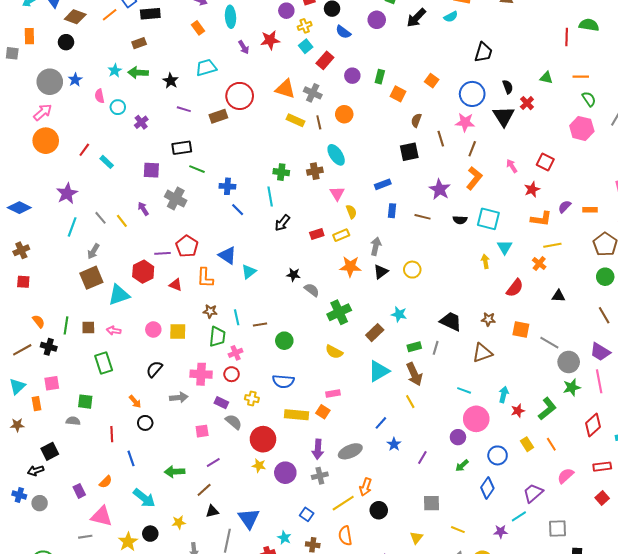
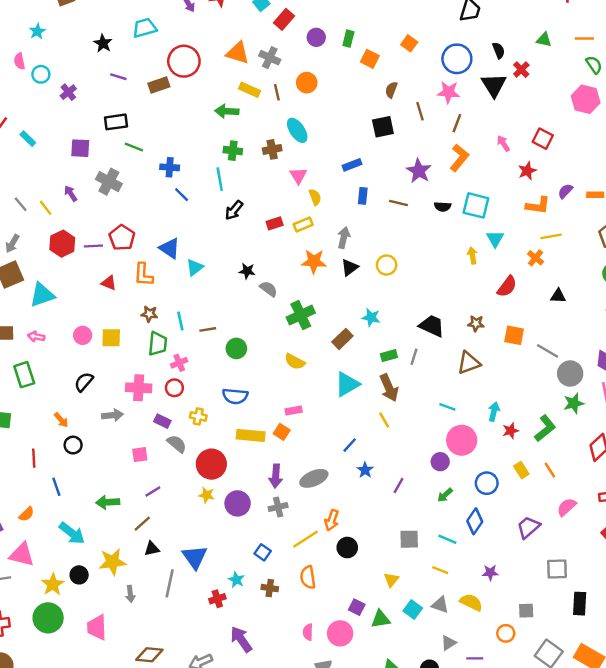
green arrow: (138, 73) -> (227, 111), moved
red hexagon: (143, 272) -> (62, 244), moved
cyan line: (519, 516) -> (447, 539), moved, turned 56
yellow star: (179, 522) -> (112, 562), size x1.6

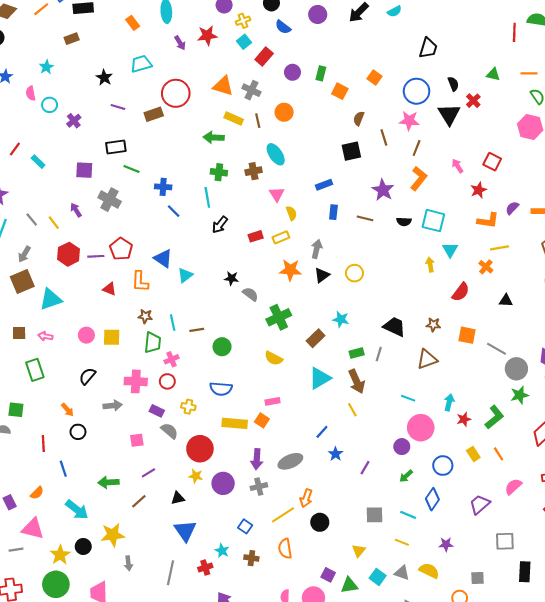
black triangle: (152, 549) -> (178, 498), moved
gray line: (170, 583) -> (170, 573), moved

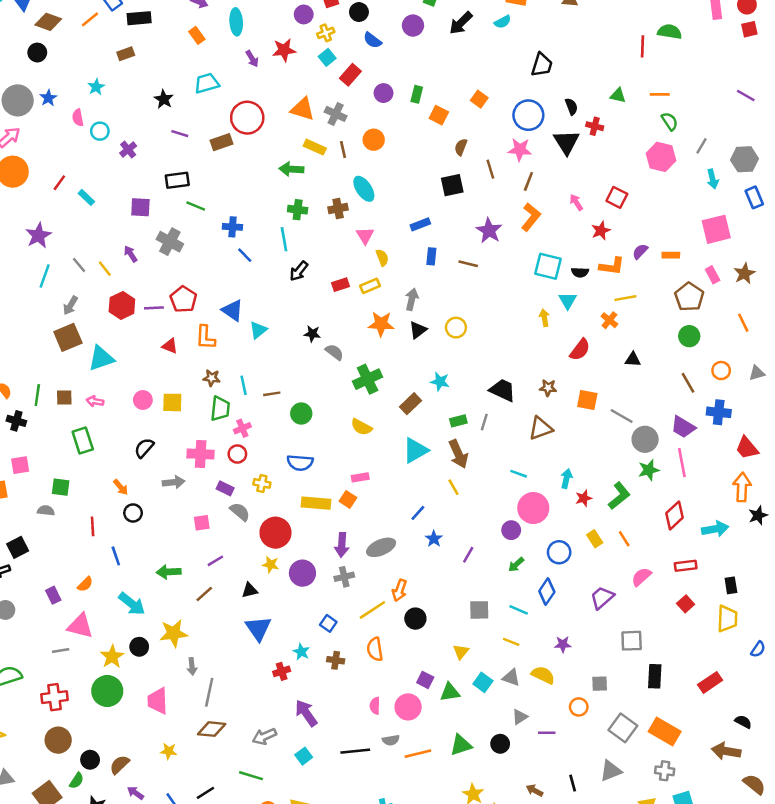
red cross: (473, 101) -> (595, 126), turned -32
black semicircle: (404, 222) -> (580, 272), moved
gray line: (170, 573) -> (209, 692), moved

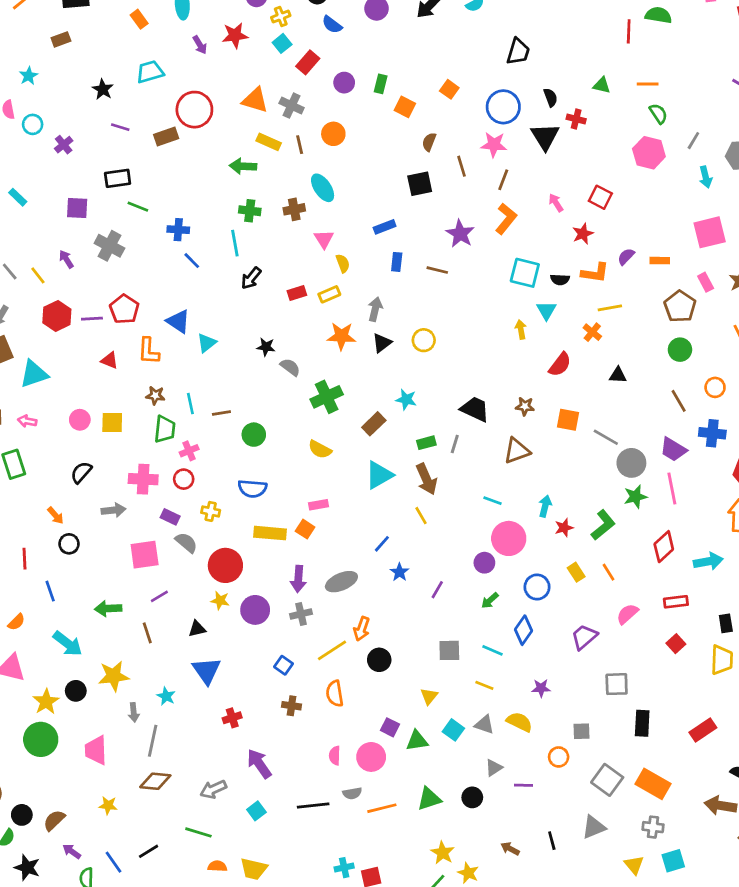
pink square: (202, 523) -> (145, 555), size x1.6
brown line: (204, 594) -> (147, 633), turned -66
cyan star: (301, 652) -> (166, 696), moved

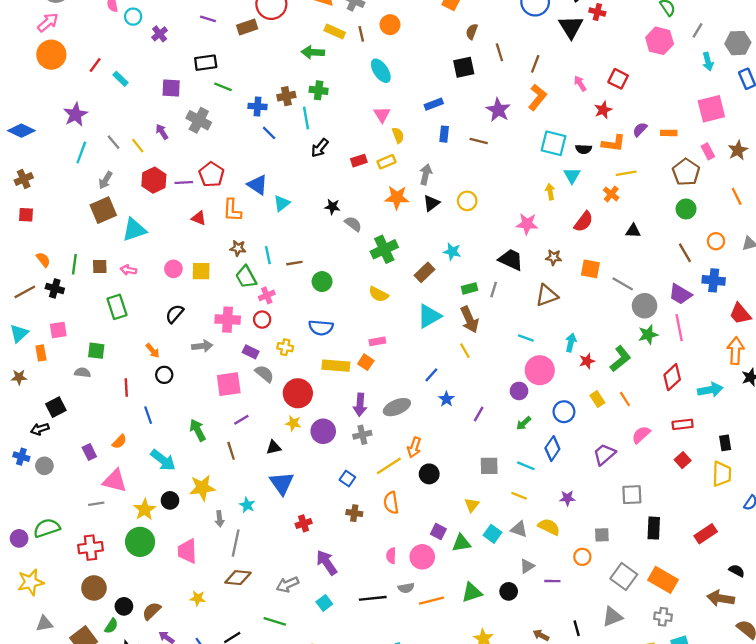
pink star: (494, 145) -> (527, 224), moved
brown cross: (294, 209) -> (286, 96), moved
green trapezoid: (165, 429) -> (246, 277), turned 145
green arrow: (108, 609) -> (198, 430), turned 65

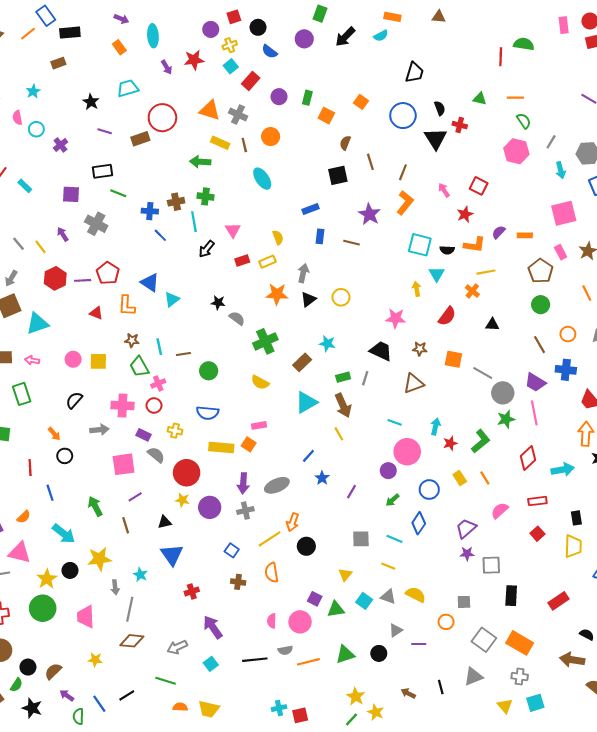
pink triangle: (382, 115) -> (233, 230), moved
purple star: (567, 498) -> (467, 554), moved

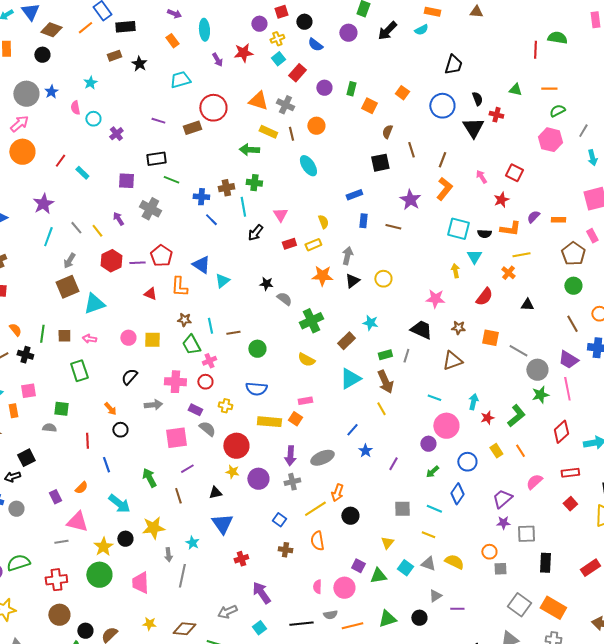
black star: (91, 102) -> (139, 64), moved
green semicircle: (524, 121) -> (557, 111), turned -84
orange circle: (446, 622) -> (489, 552), moved
brown diamond: (132, 641) -> (184, 629), moved

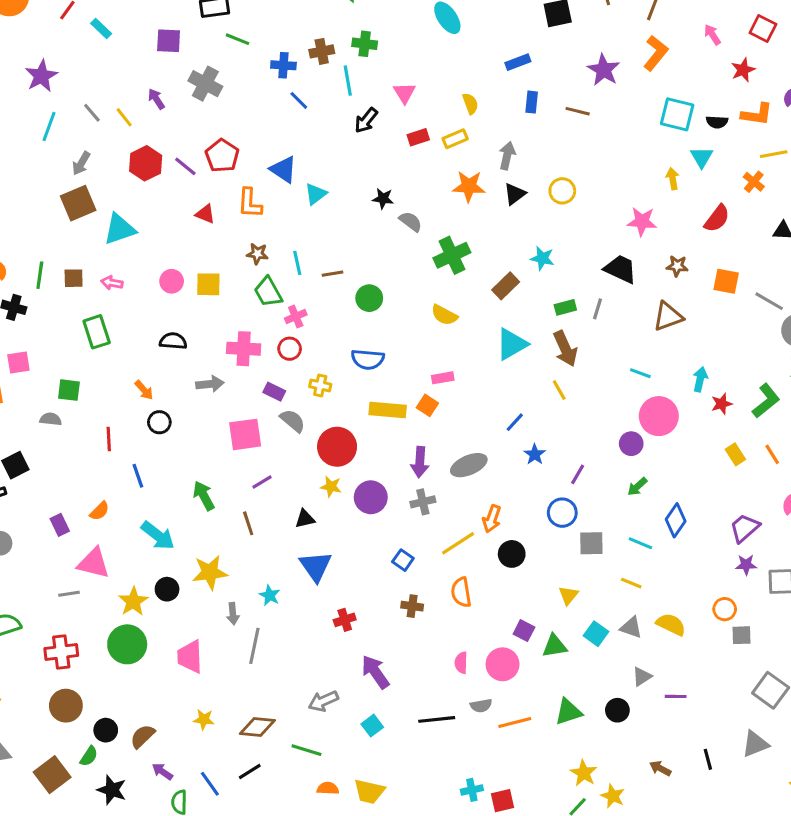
purple line: (137, 263) -> (185, 166), turned 42
black semicircle: (129, 377) -> (173, 341), turned 54
blue circle: (467, 462) -> (562, 513), moved

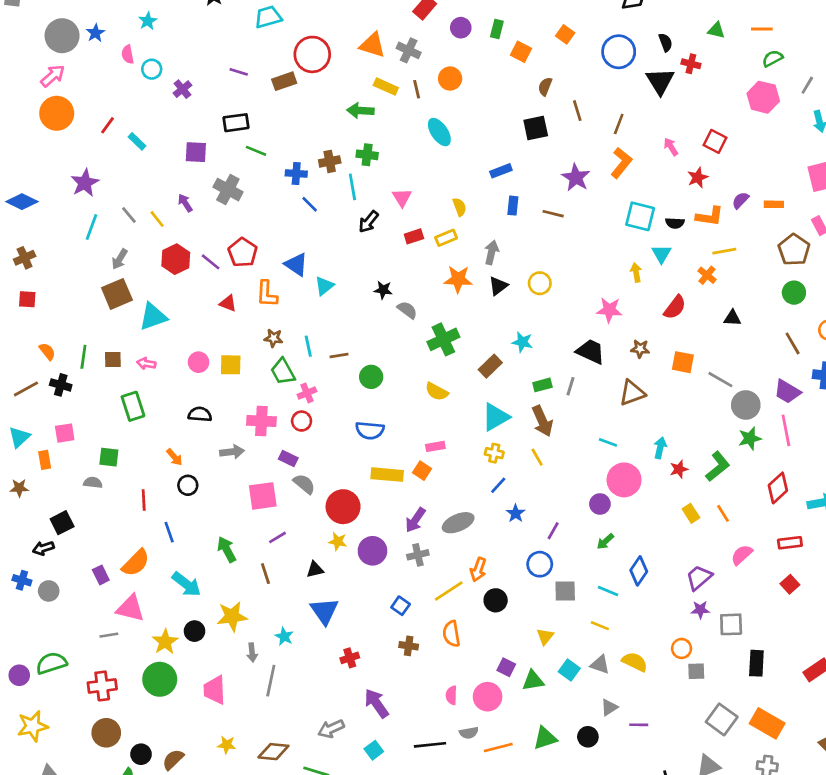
yellow cross: (320, 385) -> (494, 453), moved
purple arrow: (420, 462) -> (415, 520), turned 30
orange semicircle: (100, 511) -> (136, 563), size x1.6

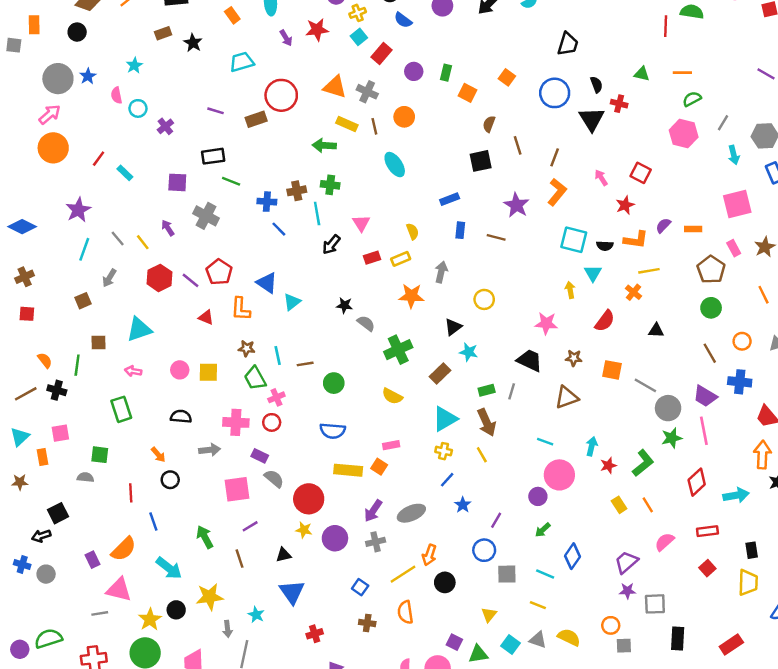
black triangle: (498, 286) -> (453, 327), moved
brown square: (117, 294) -> (83, 301), moved, size x0.6
brown square: (113, 359) -> (99, 342), moved

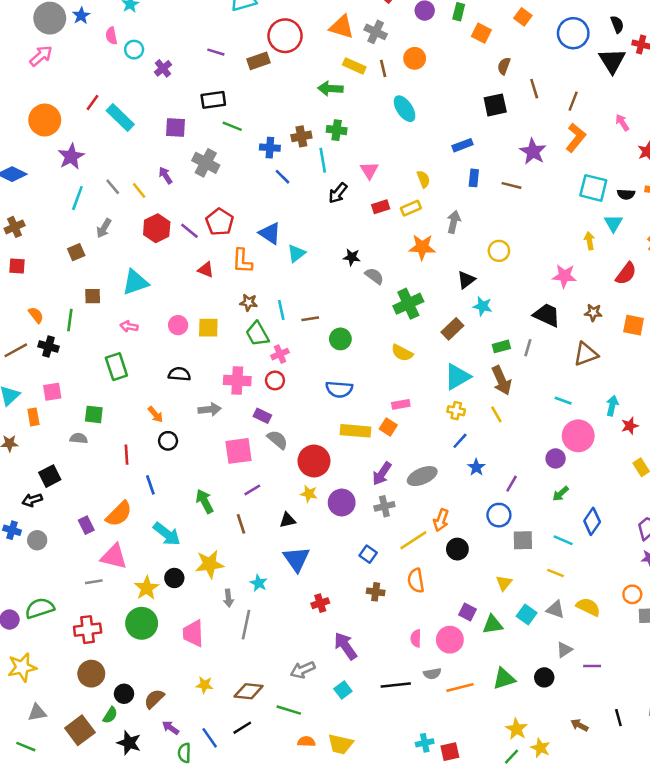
orange circle: (53, 148) -> (45, 120), moved
cyan rectangle: (125, 173) -> (120, 117), size x1.6

